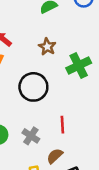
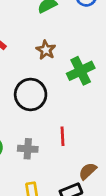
gray cross: (31, 136) -> (28, 149), turned -30
brown semicircle: (55, 156) -> (88, 171), moved

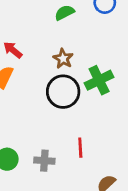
black circle: (31, 94) -> (63, 92), moved

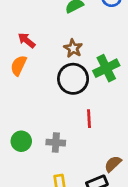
red line: (80, 148) -> (89, 119), moved

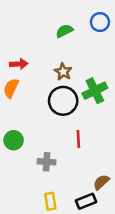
red arrow: (27, 40) -> (19, 64), turned 138
green circle: (21, 141) -> (14, 140), moved

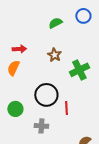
black circle: (63, 101) -> (46, 95), moved

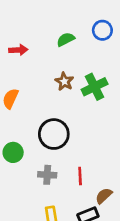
red arrow: (19, 49) -> (18, 50), moved
green cross: (79, 70) -> (95, 87), moved
red line: (66, 108) -> (80, 176), moved

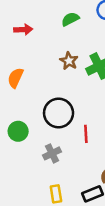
gray cross: (47, 175) -> (52, 153), turned -30
red line: (80, 176) -> (86, 134), moved

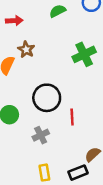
brown star: (69, 61) -> (26, 50), moved

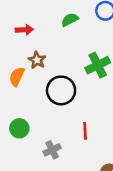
black circle: (47, 98) -> (61, 90), moved

